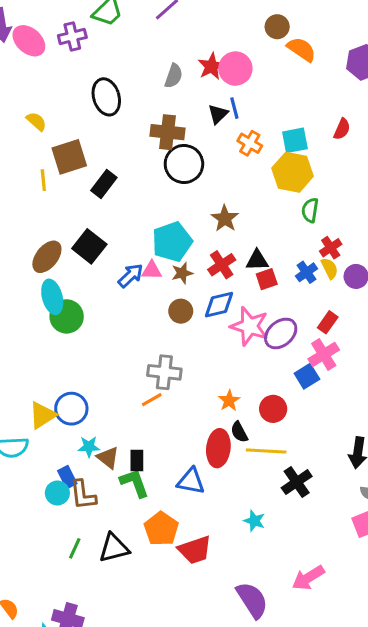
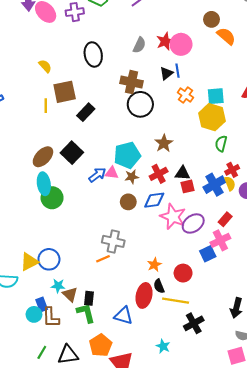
blue cross: (307, 272) -> (214, 185), size x1.5

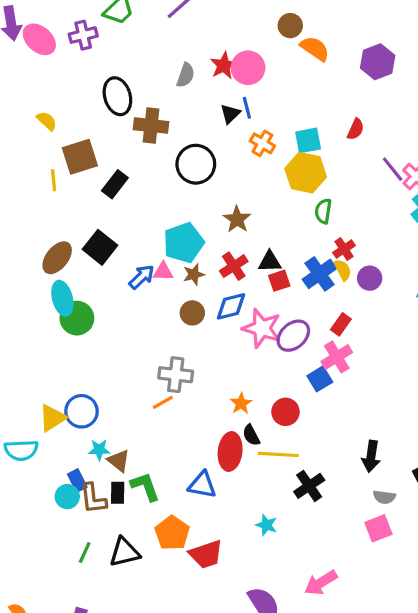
brown cross: (132, 82) -> (151, 126), moved
black rectangle: (89, 298) -> (118, 493), moved

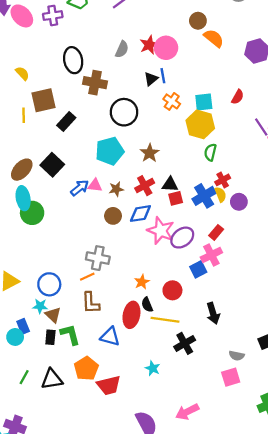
cyan pentagon: (184, 243) -> (110, 151), moved
blue circle: (82, 411) -> (49, 284), moved
black arrow: (371, 456) -> (213, 313), moved, turned -30
brown L-shape: (93, 499) -> (91, 303), moved

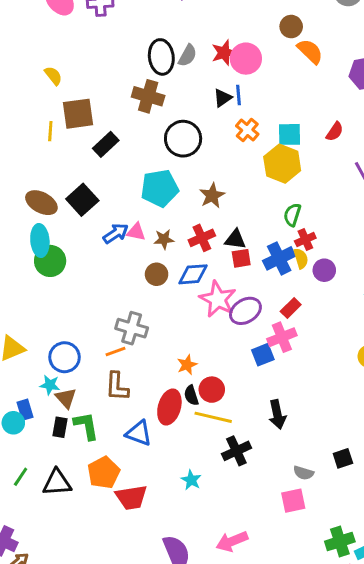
black ellipse: (73, 60) -> (161, 57), moved
green semicircle: (210, 152) -> (292, 215), moved
brown ellipse: (22, 170) -> (41, 203), turned 70
red circle: (172, 290) -> (212, 390), moved

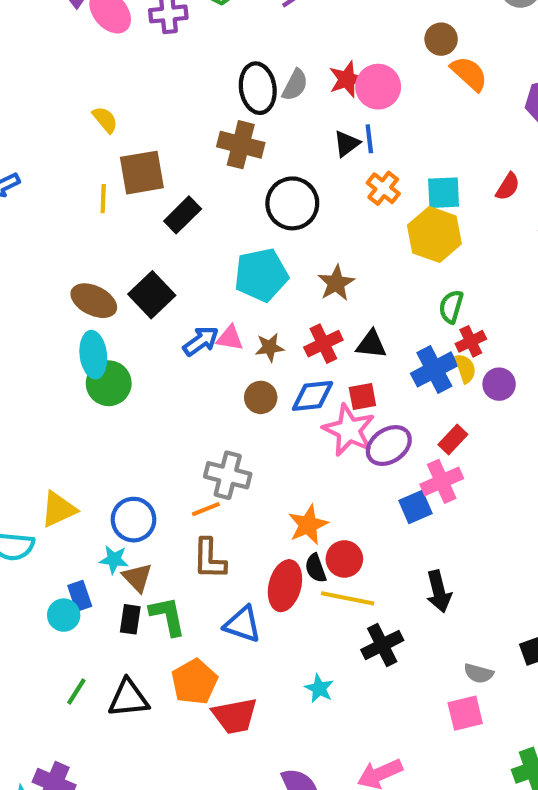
red square: (241, 258) -> (362, 396), moved
orange star: (187, 365) -> (308, 525), size x1.4

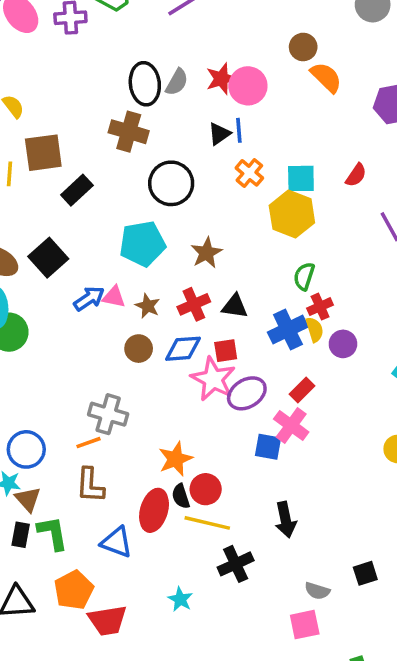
brown star: (270, 347) -> (148, 306), turned 30
pink cross: (442, 481) -> (291, 426), turned -32
blue square: (416, 507) -> (268, 447), turned 32

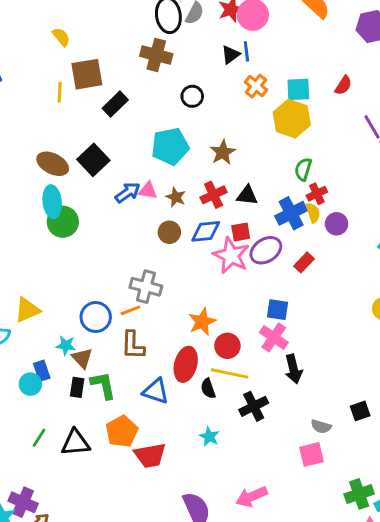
black circle: (171, 183) -> (192, 96), size x0.6
purple ellipse: (247, 393) -> (266, 250), moved
pink cross: (291, 426) -> (274, 337), moved
blue circle: (26, 449) -> (96, 317), moved
black semicircle: (181, 496) -> (208, 389), moved

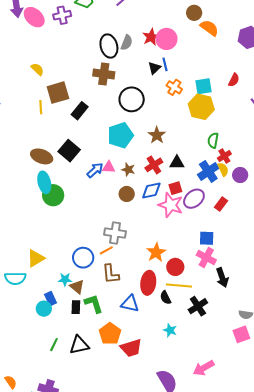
black circle: (192, 96) -> (132, 99), size x1.6

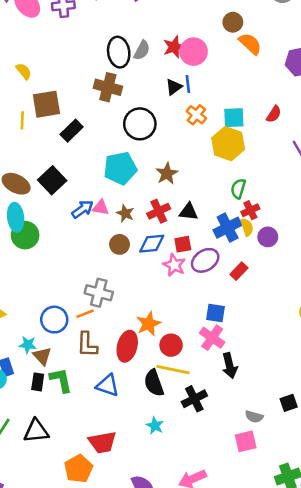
pink star: (171, 205) -> (174, 265), size x0.7
red ellipse: (148, 283) -> (127, 346), moved
black semicircle: (165, 298) -> (154, 383), size x1.5
orange pentagon: (110, 334) -> (79, 469), moved

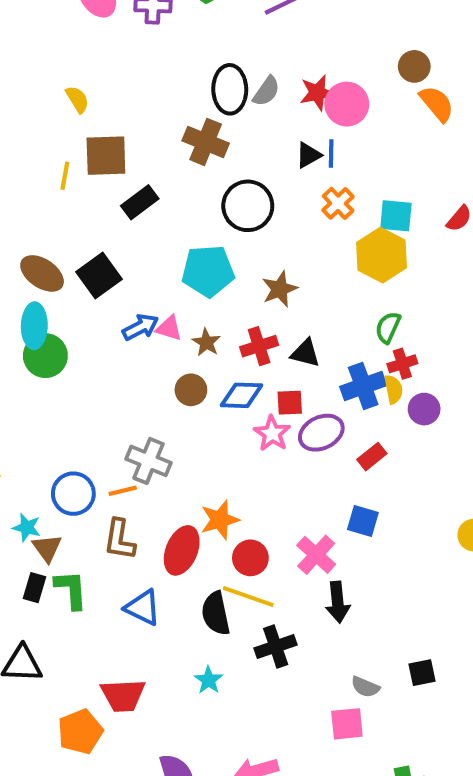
blue square: (215, 313) -> (363, 521), moved

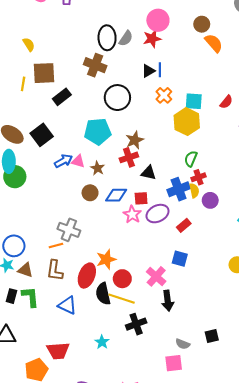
pink circle: (347, 104) -> (158, 20), moved
red cross: (259, 346) -> (129, 157), moved
blue circle: (73, 494) -> (14, 246), moved
brown triangle: (47, 548) -> (25, 270), moved, turned -35
black semicircle: (216, 613) -> (103, 294), moved

